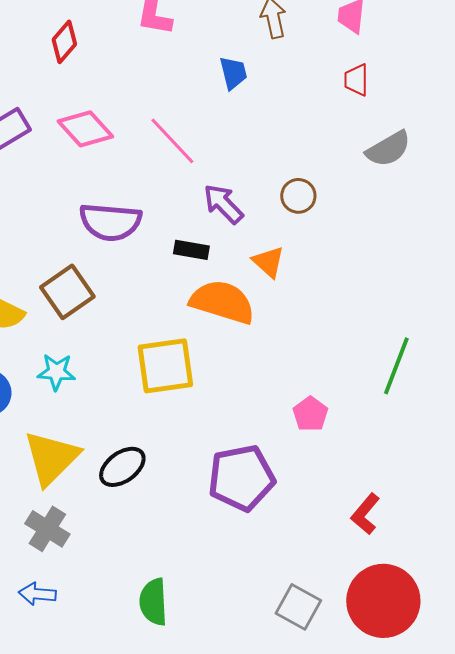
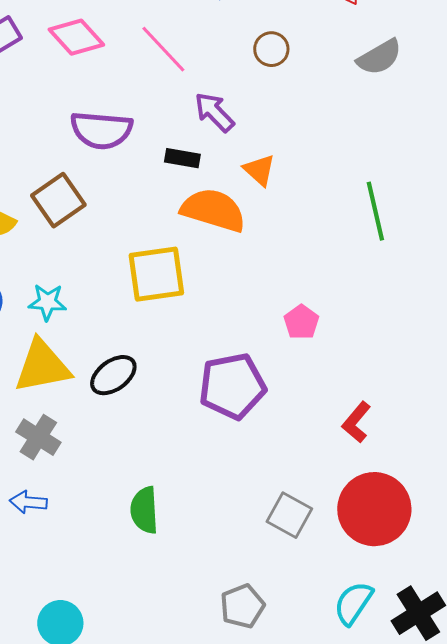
brown circle: (298, 196) -> (271, 49), moved
green line: (396, 366) -> (375, 211), moved, turned -34
cyan star: (56, 372) -> (47, 302), moved
yellow triangle: (51, 458) -> (42, 366), turned 34

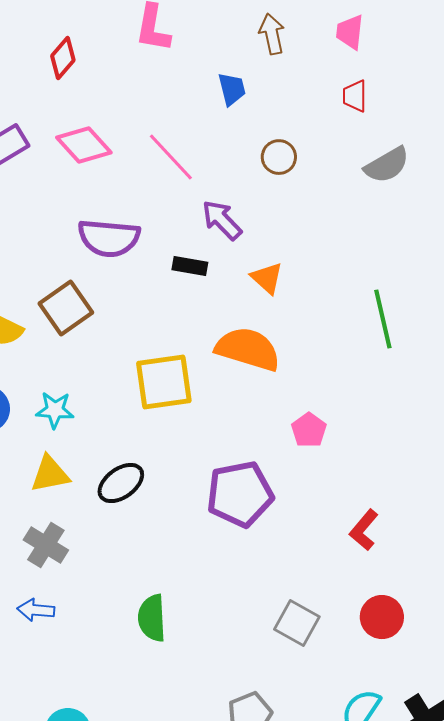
orange semicircle: (213, 210) -> (248, 349), moved
yellow triangle: (42, 366) -> (50, 474), size x0.7
red circle: (374, 509) -> (382, 617), size x0.6

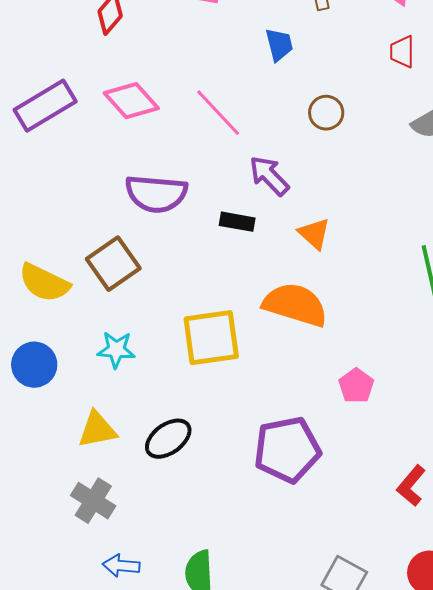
cyan star: (55, 410) -> (116, 350), moved
blue arrow: (36, 610) -> (121, 566), moved

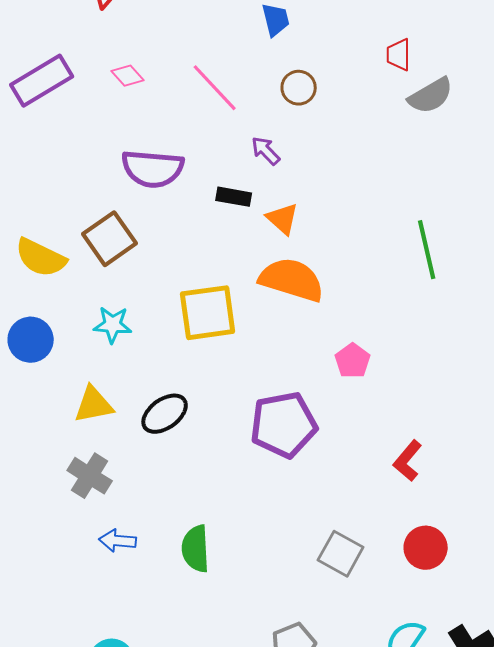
red trapezoid: (402, 52) -> (399, 55), moved
pink diamond: (131, 101) -> (128, 76), size x0.6
brown circle: (326, 113) -> (299, 88), moved
purple arrow: (269, 176) -> (266, 151), size x0.7
orange triangle: (314, 234) -> (283, 219), moved

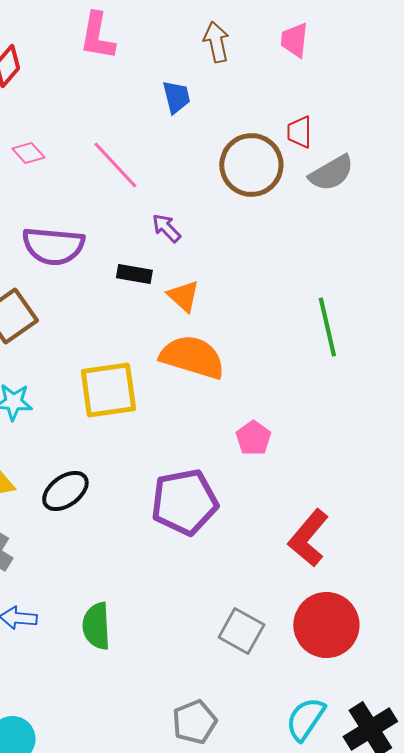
brown circle: (299, 88) -> (251, 165), moved, size x1.8
red L-shape: (408, 461) -> (308, 538), size x1.4
red circle: (426, 548) -> (326, 625), size x1.5

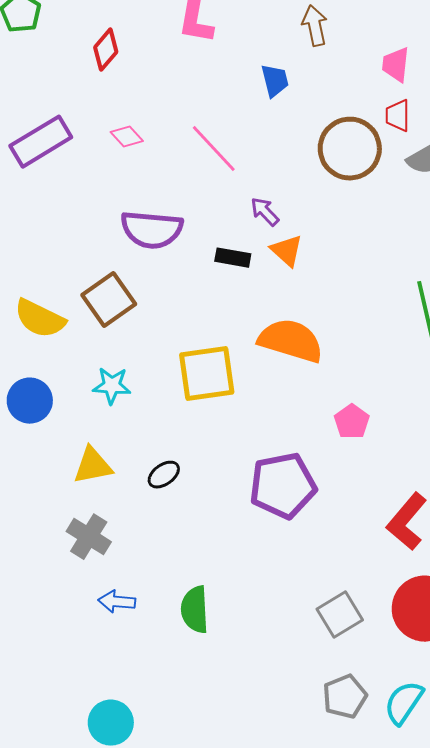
pink trapezoid: (294, 40) -> (396, 65), moved
orange triangle: (183, 296) -> (287, 251), moved
black ellipse: (65, 491) -> (164, 475), size x0.7
gray square: (241, 631) -> (340, 615), turned 30
gray pentagon: (194, 722) -> (345, 697), moved

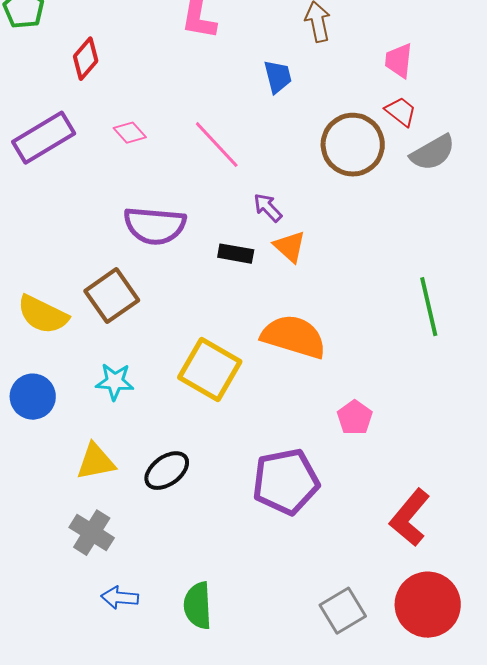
red diamond: (106, 50) -> (86, 59), moved
red trapezoid: (398, 116) -> (401, 112), turned 128
yellow square: (207, 374) -> (210, 370), turned 38
black ellipse: (164, 475) -> (167, 471), size x1.4

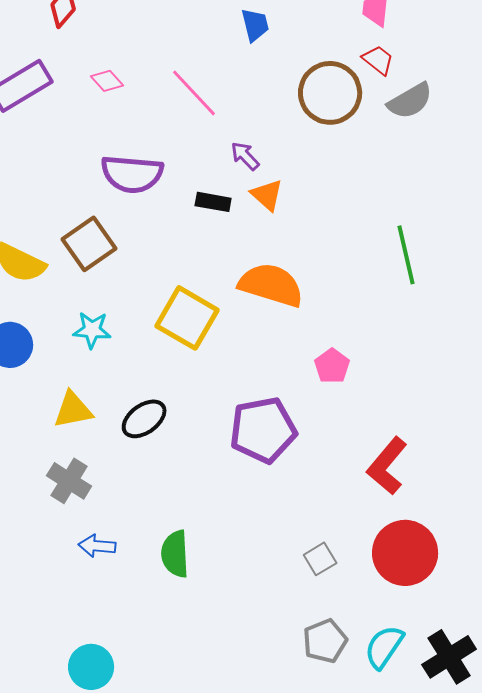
gray square: (343, 611) -> (320, 559), size x0.7

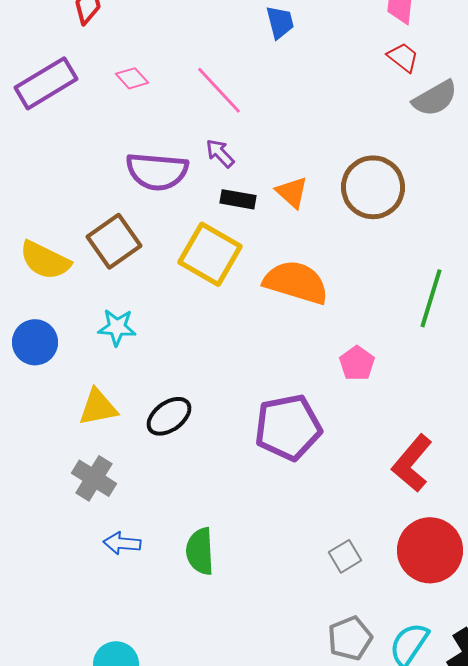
brown circle: (330, 93) -> (373, 187), moved
purple arrow: (245, 156) -> (220, 153), moved
green line: (406, 255) -> (431, 298), moved, turned 30
yellow square: (187, 318) -> (210, 254), moved

